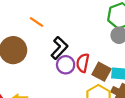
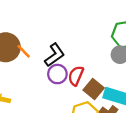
orange line: (37, 22) -> (24, 51), moved

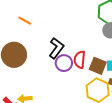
orange line: (24, 51) -> (25, 21), moved

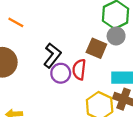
brown square: (98, 66) -> (96, 48), moved

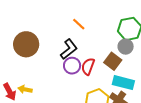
orange line: (16, 22) -> (79, 24), moved
brown square: (96, 48) -> (113, 61), moved

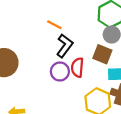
black L-shape: (69, 49) -> (65, 46), moved

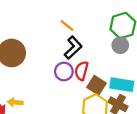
brown square: (102, 54) -> (96, 85), moved

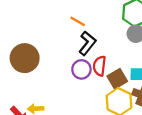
brown square: (96, 85) -> (117, 79), turned 36

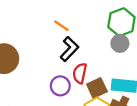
purple circle: (81, 69) -> (60, 86), moved

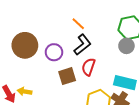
purple circle: (60, 86) -> (54, 52), moved
brown square: (97, 88) -> (67, 76), moved

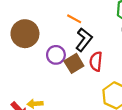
brown circle: (25, 45) -> (25, 34), moved
brown square: (67, 76) -> (74, 63), moved

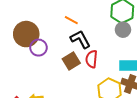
black L-shape: (84, 40) -> (80, 39), turned -65
purple circle: (56, 55) -> (39, 48), moved

